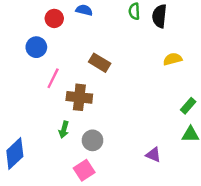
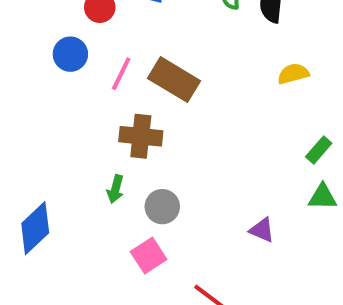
brown rectangle: (100, 63) -> (174, 80), size x1.4
pink line: (53, 78) -> (121, 74), moved

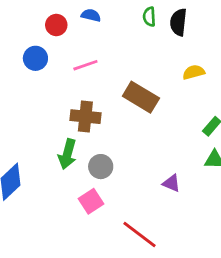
pink line: (121, 74) -> (85, 65), moved, turned 45
brown rectangle: (174, 80) -> (141, 97), moved
green arrow: (115, 189) -> (67, 154), size x1.5

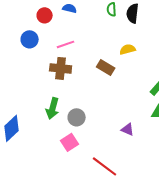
yellow semicircle: (194, 72) -> (128, 49), moved
brown rectangle: (141, 97) -> (106, 67), size x0.7
brown cross: (85, 117) -> (61, 68), moved

